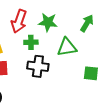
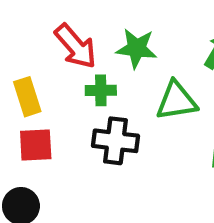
red arrow: (19, 21) -> (76, 46), turned -60

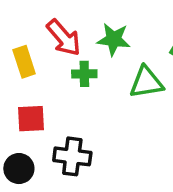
yellow rectangle: (27, 97) -> (24, 62), moved
black cross: (116, 141) -> (72, 156), moved

